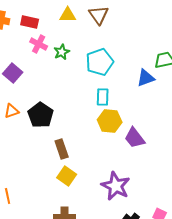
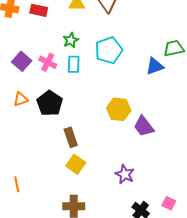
pink cross: (39, 44) -> (48, 62), moved
cyan rectangle: (103, 97) -> (74, 64), moved
purple star: (116, 186) -> (125, 174), size x0.7

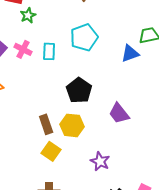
green star: (71, 40) -> (28, 15), moved
black pentagon: (50, 103) -> (79, 90), moved
yellow hexagon: (119, 109) -> (72, 125), moved

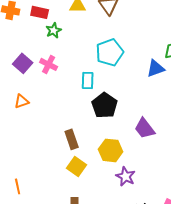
cyan rectangle: (49, 51) -> (88, 80), moved
yellow hexagon: (72, 125) -> (111, 150), moved

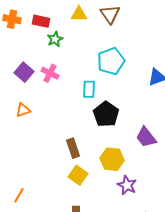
orange line: (18, 186) -> (19, 195), turned 42

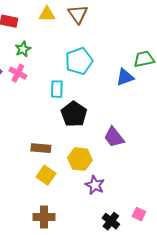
green star: (55, 39) -> (23, 49), moved
brown rectangle: (73, 148) -> (41, 148), turned -66

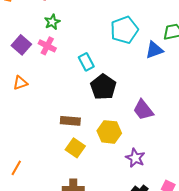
cyan pentagon: (79, 61) -> (124, 30), moved
cyan rectangle: (57, 89) -> (86, 62), turned -30
purple star: (95, 185) -> (135, 158), moved

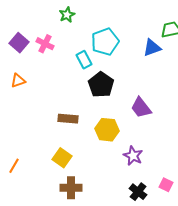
green star: (52, 22) -> (67, 15), moved
cyan pentagon: (124, 30) -> (105, 42), moved
yellow square: (75, 148) -> (62, 158), moved

